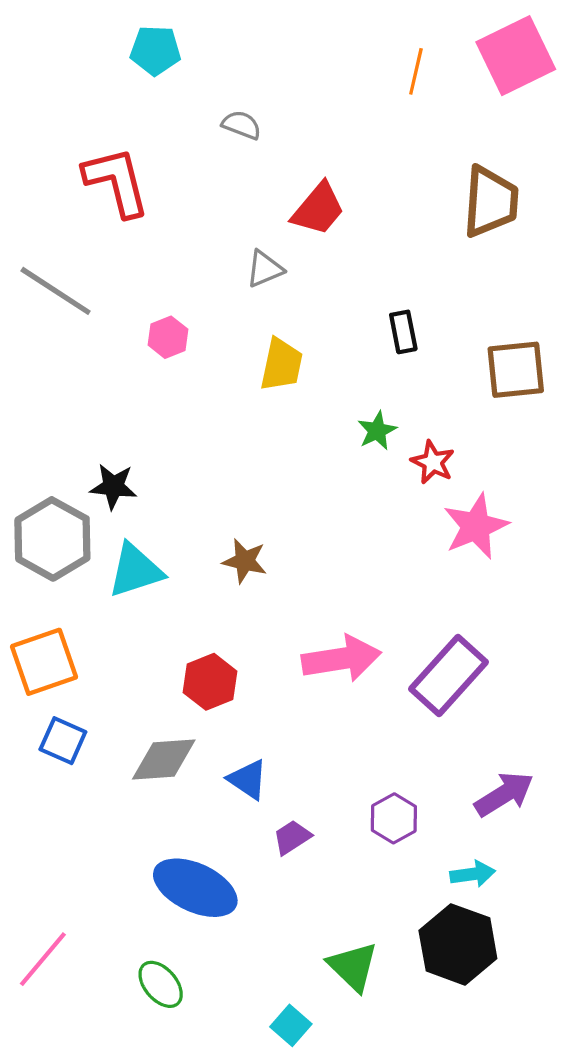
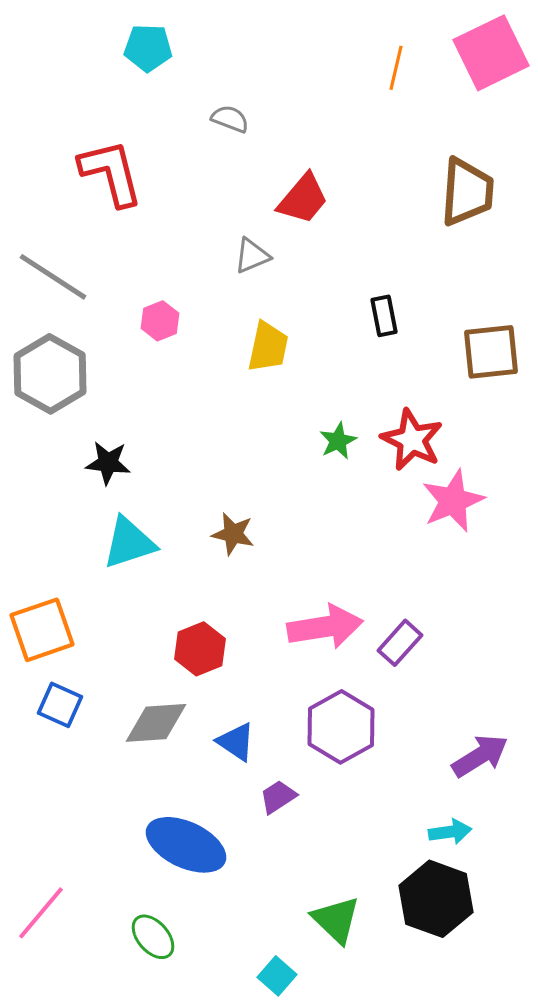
green star: (377, 431) -> (338, 441), moved
red star: (433, 462) -> (412, 440), size x1.5
gray hexagon: (52, 539) -> (50, 374), moved
purple rectangle: (448, 675) -> (400, 643), moved, size x0.6
purple hexagon: (394, 818) -> (341, 727), moved, size x1.5

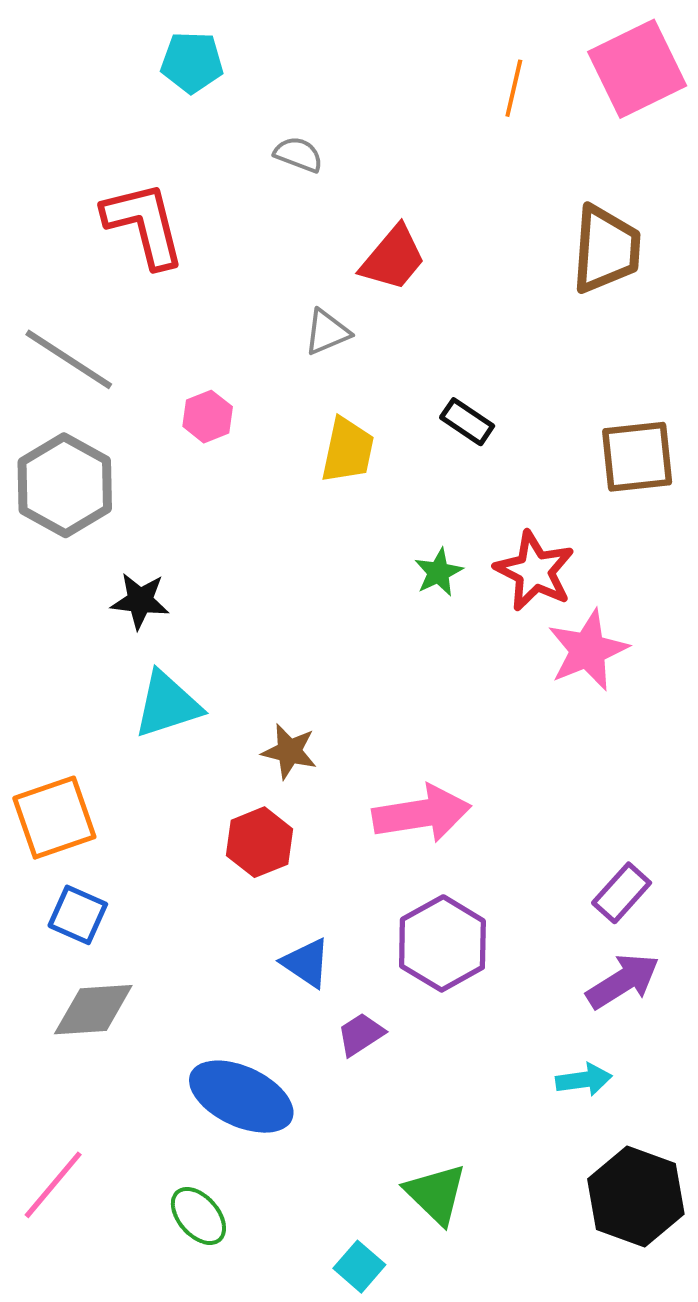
black rectangle: (384, 316) -> (467, 422), moved, turned -45
brown star: (233, 534) -> (289, 751), moved
purple rectangle: (400, 643) -> (622, 893), moved
gray diamond: (156, 723) -> (93, 1010), moved
black hexagon: (436, 899) -> (636, 1197), moved

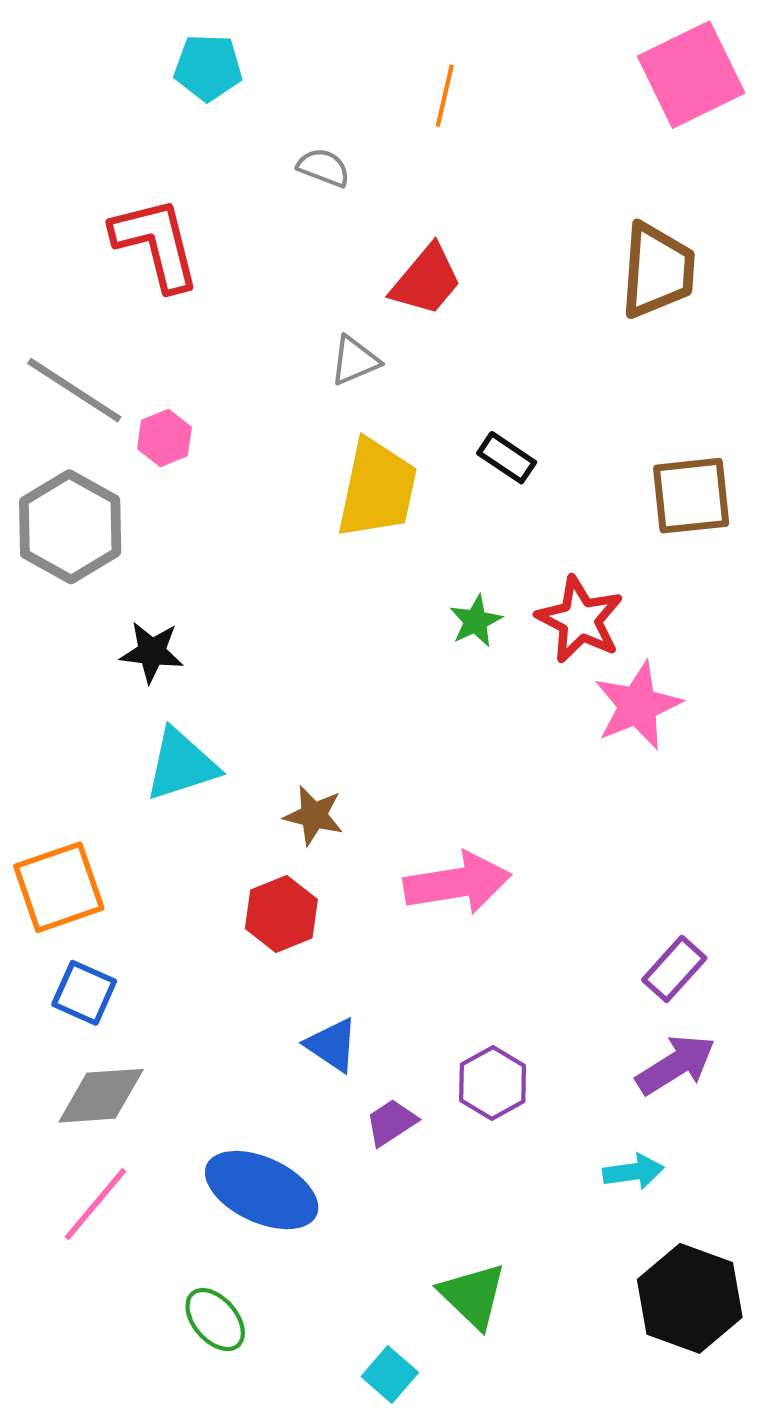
orange line: (514, 88) -> (445, 96), moved
pink hexagon: (208, 417) -> (164, 438), moved
yellow trapezoid: (348, 450) -> (377, 489), size x1.4
purple hexagon: (442, 943) -> (493, 1083), moved, size x0.7
pink line: (53, 1185) -> (95, 1204), moved

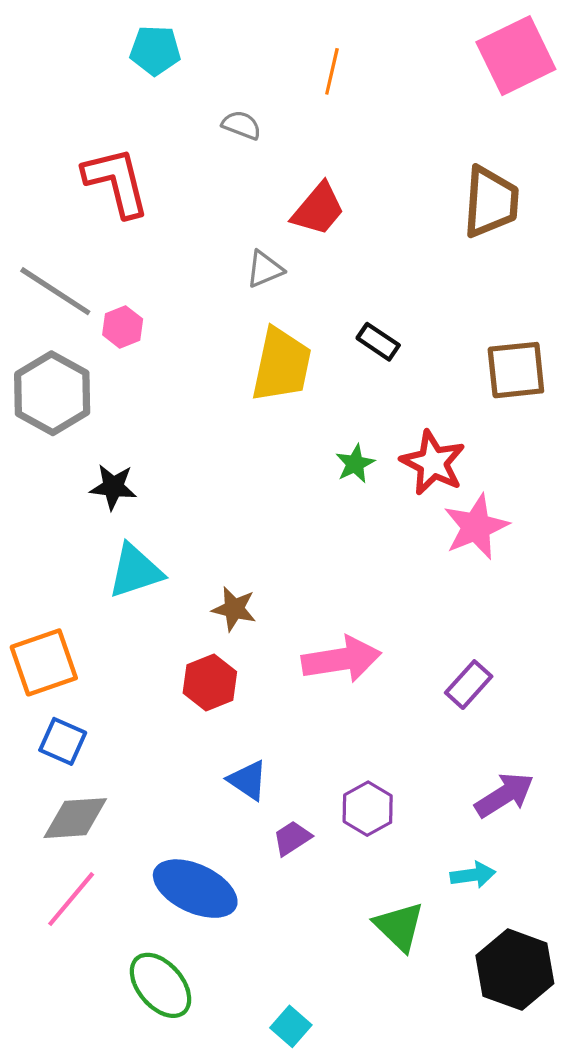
purple rectangle: (674, 969) -> (469, 685), moved
green triangle: (473, 1296) -> (399, 926), moved
green ellipse: (215, 1320) -> (161, 985), size x1.4

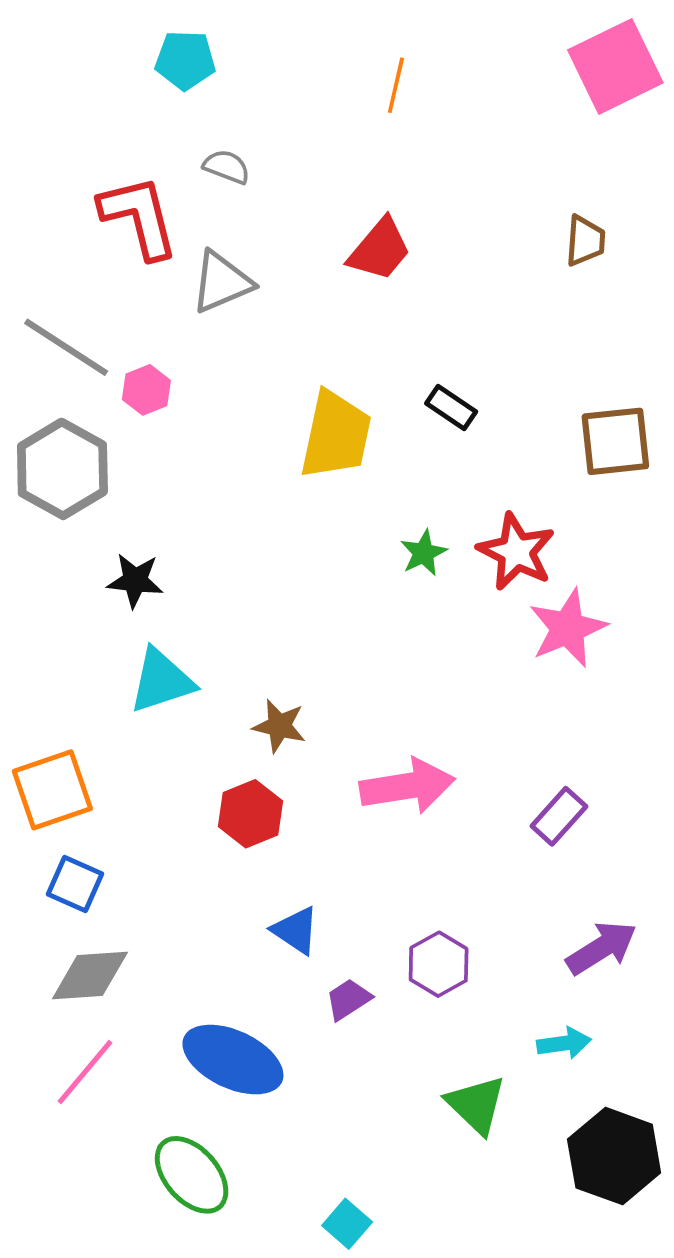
gray semicircle: (241, 125) -> (227, 167), moved
brown trapezoid: (491, 202) -> (585, 241), size x0.6
gray triangle: (265, 269) -> (222, 282), moved, size x1.4

